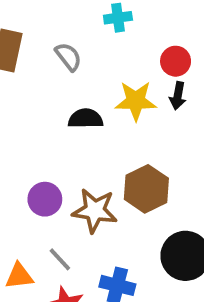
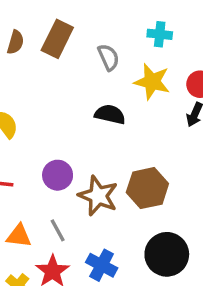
yellow star: (136, 101) -> (152, 82), moved

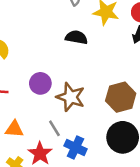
brown hexagon: (147, 188) -> (121, 97), moved
gray line: (58, 230) -> (54, 128), moved

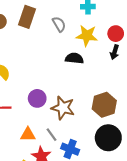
black semicircle: (76, 37) -> (74, 58), moved
orange triangle: (14, 129) -> (28, 135), moved

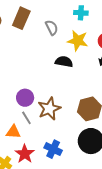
brown star: (63, 108) -> (49, 109), turned 30
gray line: (52, 135) -> (26, 118), moved

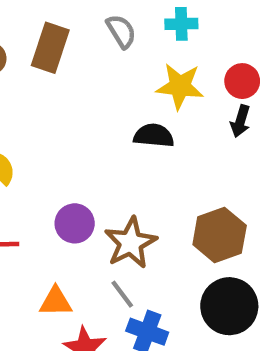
gray semicircle: (52, 28) -> (121, 31), moved
gray line: (26, 118) -> (122, 294), moved

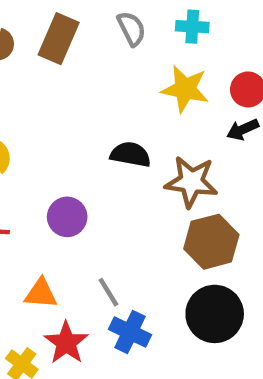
black arrow: (240, 121) -> (243, 130), turned 44
black semicircle: (154, 136) -> (131, 154), moved
brown star: (131, 243) -> (191, 182), moved, turned 30

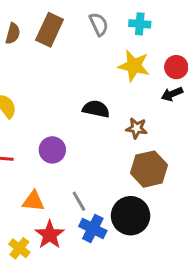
brown star: (191, 182) -> (137, 128), size x0.6
black circle: (215, 314) -> (131, 216), moved

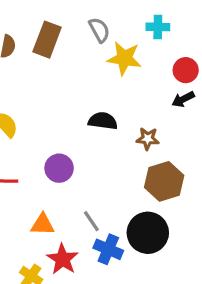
cyan cross: (140, 24) -> (158, 27), moved
yellow star: (134, 66) -> (124, 58), moved

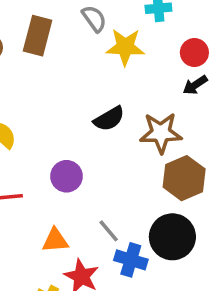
black semicircle: (103, 121) -> (109, 119), turned 148
brown star: (148, 139) -> (161, 133), size x1.6

